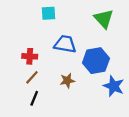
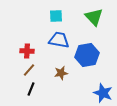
cyan square: (48, 13) -> (56, 16), moved
blue star: (114, 86) -> (103, 93), moved

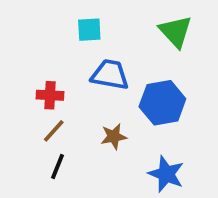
cyan square: (56, 16) -> (89, 30), moved
blue star: (103, 93) -> (166, 174), moved

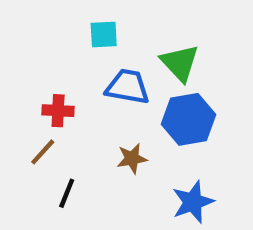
green triangle: (176, 31) -> (180, 63), moved
brown line: (54, 131) -> (43, 152), moved
blue star: (166, 174) -> (193, 202), turned 30

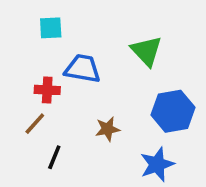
cyan square: (104, 35) -> (51, 28), moved
blue trapezoid: (128, 87) -> (83, 69), moved
blue hexagon: (188, 119) -> (173, 111), moved

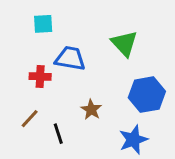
brown line: (35, 124) -> (30, 119), moved
brown star: (107, 129) -> (91, 110), turned -30
black line: (54, 157) -> (58, 134), moved, turned -40

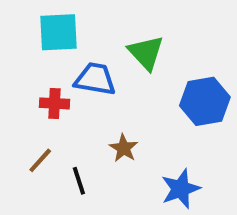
cyan square: (43, 24) -> (59, 32), size x1.5
green triangle: (124, 43) -> (146, 53), moved
blue hexagon: (147, 95) -> (205, 101), moved

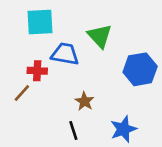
brown line: (40, 160) -> (22, 93), moved
black line: (79, 181) -> (73, 131), moved

